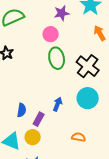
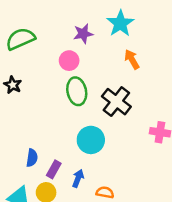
cyan circle: (88, 98) -> (91, 140), moved
blue arrow: (58, 104) -> (78, 178), moved

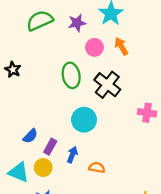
green semicircle: (20, 39) -> (40, 21), moved
pink circle: (69, 61) -> (94, 47), moved
blue semicircle: (32, 158) -> (30, 136), turned 35

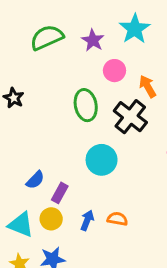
purple star: (77, 23) -> (93, 40), turned -30
orange arrow: (121, 46) -> (148, 86), moved
blue arrow: (72, 155) -> (87, 220), moved

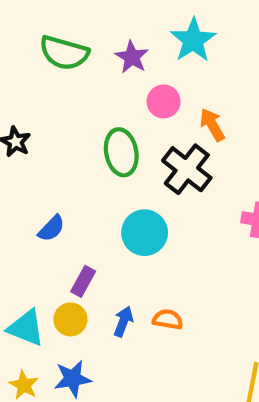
green semicircle: (47, 37) -> (64, 53), turned -140
blue semicircle: (35, 180) -> (51, 228), moved

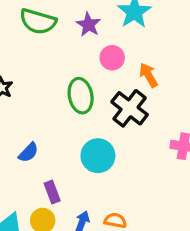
purple rectangle: (83, 281) -> (52, 192), turned -50

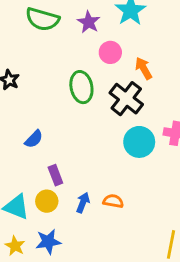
cyan circle: (98, 156) -> (139, 142), moved

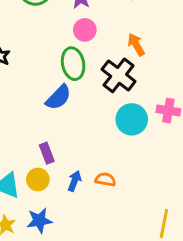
pink circle: (110, 52) -> (85, 30), moved
blue semicircle: (34, 139) -> (58, 97), moved, size x1.4

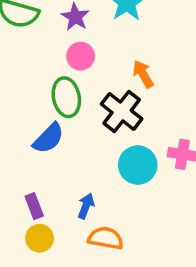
yellow circle: (38, 179) -> (40, 238), moved
orange semicircle: (105, 179) -> (106, 238), size x1.4
blue arrow: (75, 181) -> (86, 206), moved

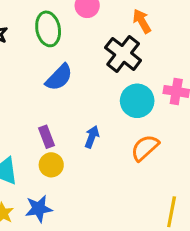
green ellipse: (66, 97) -> (48, 29), moved
orange semicircle: (106, 238) -> (145, 148), moved, turned -52

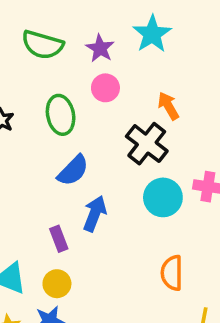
blue arrow: (92, 137) -> (95, 214), moved, size x1.4
orange semicircle: (145, 148) -> (172, 273), moved, turned -48
yellow circle: (51, 165) -> (57, 284), moved

